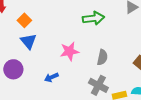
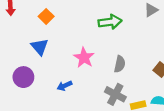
orange square: (24, 20) -> (46, 16), moved
pink star: (69, 51) -> (84, 58), turned -30

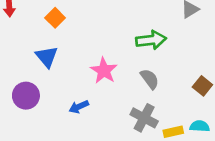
green arrow: (110, 22) -> (151, 40), moved
gray semicircle: (120, 64) -> (150, 79), turned -49

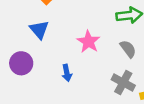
blue arrow: (79, 107) -> (67, 73), turned -77

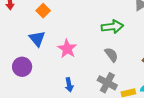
pink star: (88, 42) -> (67, 49), moved
blue arrow: (67, 73) -> (69, 85), moved

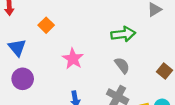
orange square: (43, 11) -> (46, 25), moved
blue triangle: (37, 39) -> (17, 48), moved

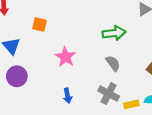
orange square: (46, 25) -> (39, 24), turned -32

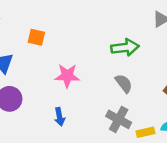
pink star: (65, 57) -> (67, 76), turned -30
blue arrow: (68, 96) -> (60, 117), moved

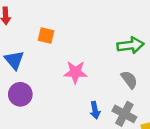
blue arrow: (60, 117) -> (95, 110), moved

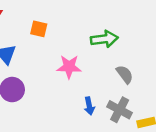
green arrow: (131, 45) -> (104, 39), moved

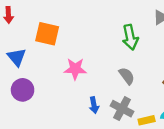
orange square: (39, 29) -> (47, 34), size x1.5
green arrow: (104, 39) -> (130, 37), moved, turned 85

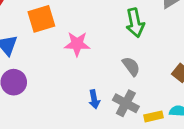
orange square: (47, 34) -> (41, 19), turned -30
pink star: (75, 69) -> (77, 44), moved

